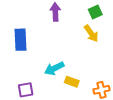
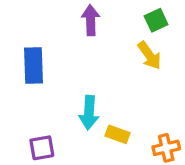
cyan arrow: (54, 68) -> (89, 113), turned -60

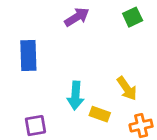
purple arrow: (91, 20) -> (77, 17), turned 60
yellow arrow: (149, 55) -> (127, 88), moved

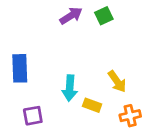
green square: (133, 17) -> (104, 16), moved
blue rectangle: (28, 56) -> (20, 68), moved

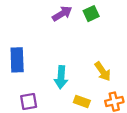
yellow rectangle: (92, 105) -> (82, 102), moved

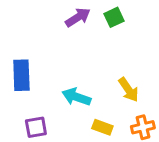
cyan arrow: (61, 77) -> (76, 97), turned 105

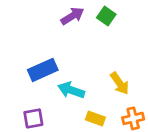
green square: (114, 17) -> (106, 16), turned -30
blue rectangle: (21, 75) -> (43, 70), moved, turned 68

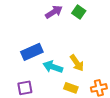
yellow arrow: (120, 83) -> (77, 63), moved

